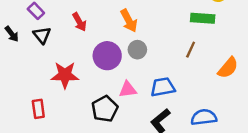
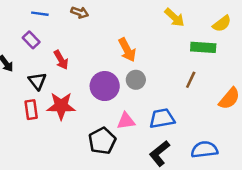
red arrow: (79, 22) -> (61, 60), moved
black triangle: (42, 35) -> (37, 81), moved
red rectangle: (38, 109) -> (31, 110), moved

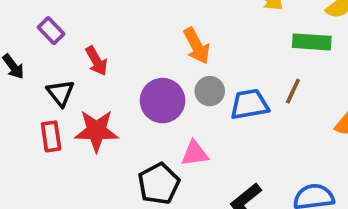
blue trapezoid: (162, 118) -> (249, 104), moved

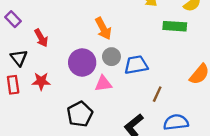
brown line: (293, 91) -> (157, 94), moved
red star: (96, 131) -> (41, 81), size x0.7
pink triangle: (195, 153) -> (103, 84), moved

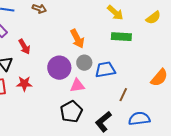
green rectangle: (175, 26) -> (121, 37), moved
black pentagon: (80, 114) -> (71, 112), moved

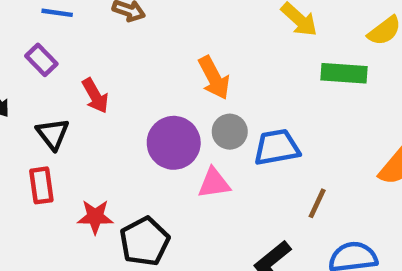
green rectangle: (121, 37) -> (344, 73), moved
red star: (24, 84) -> (95, 217), moved
black pentagon: (71, 112) -> (145, 241), moved

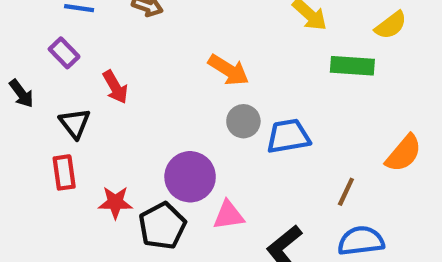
orange arrow: (214, 78) -> (228, 70), turned -30
purple circle: (174, 143) -> (190, 177), moved
pink triangle: (214, 183) -> (228, 215), moved
brown line: (317, 203) -> (346, 192), moved

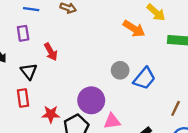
purple rectangle: (64, 53) -> (23, 33), turned 35
orange arrow: (228, 70) -> (134, 29), moved
blue trapezoid: (288, 136) -> (144, 78), turned 140

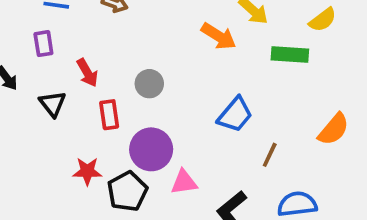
gray circle: (120, 70) -> (149, 84), moved
red rectangle: (23, 98) -> (109, 115), moved
brown line: (176, 108) -> (270, 155), moved

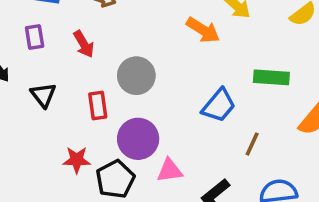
green rectangle: (290, 54) -> (271, 77), moved
red arrow: (87, 73) -> (84, 44), moved
gray circle: (149, 84) -> (136, 76), size x1.4

